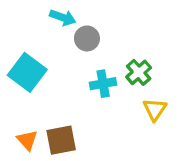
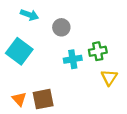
cyan arrow: (63, 17) -> (29, 15), moved
green cross: (139, 72) -> (98, 51), turned 30

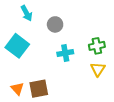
cyan arrow: (29, 15) -> (27, 13), turned 42
green cross: (98, 51) -> (97, 46), moved

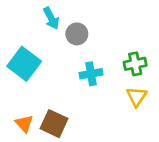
cyan arrow: (27, 13) -> (51, 18), moved
brown square: (39, 89) -> (54, 124), turned 36

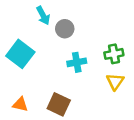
orange triangle: (24, 124) -> (20, 104), turned -35
brown square: (54, 124) -> (59, 104), moved

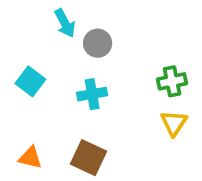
cyan square: (20, 54) -> (30, 81), size x0.7
cyan cross: (77, 62) -> (92, 94), moved

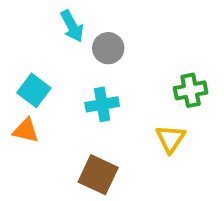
yellow triangle: (174, 123) -> (170, 139), moved
orange triangle: (30, 158) -> (26, 131), moved

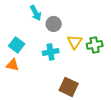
yellow triangle: (170, 139) -> (75, 42), moved
brown square: (98, 175) -> (69, 87), moved

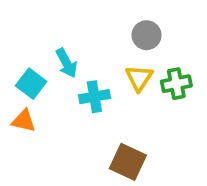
cyan arrow: (36, 13) -> (66, 63), moved
gray circle: (54, 24) -> (147, 35), moved

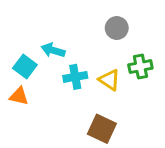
cyan arrow: (66, 63) -> (53, 50), turned 135
yellow triangle: (139, 78) -> (109, 80), moved, turned -30

